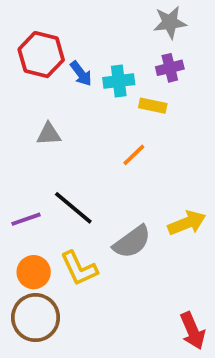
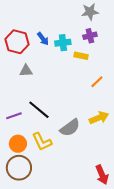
red hexagon: (41, 55) -> (17, 42), moved
orange line: (134, 155) -> (97, 82), moved

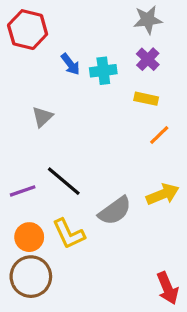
purple cross: (90, 36) -> (148, 59), turned -32
red hexagon: (17, 42) -> (28, 30), moved
yellow rectangle: (81, 56) -> (146, 99), moved
gray triangle: (26, 71) -> (42, 117), turned -40

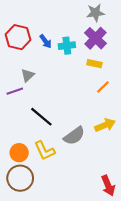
red hexagon: (28, 30) -> (18, 37), moved
purple cross: (148, 59) -> (95, 38), size x1.5
purple line: (23, 191) -> (15, 91), moved

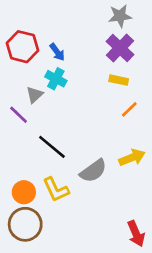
cyan cross: (67, 46) -> (56, 79), moved, turned 35
purple line: (15, 91) -> (19, 115), turned 63

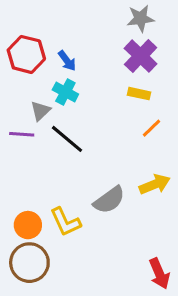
purple line: (19, 115) -> (22, 134), turned -40
black line: (52, 147) -> (67, 139), moved

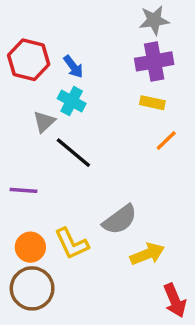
purple cross: (141, 56) -> (154, 61), turned 36
purple line: (22, 134) -> (23, 190), moved
yellow arrow: (155, 184) -> (147, 254), moved

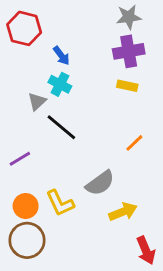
red hexagon: (29, 60) -> (24, 28), moved
orange line: (166, 141) -> (134, 143), moved
purple line: (23, 190) -> (20, 159), turned -35

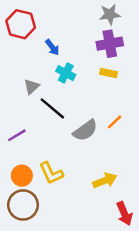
cyan cross: (60, 84) -> (66, 73), moved
gray semicircle: (100, 183) -> (85, 130), moved

